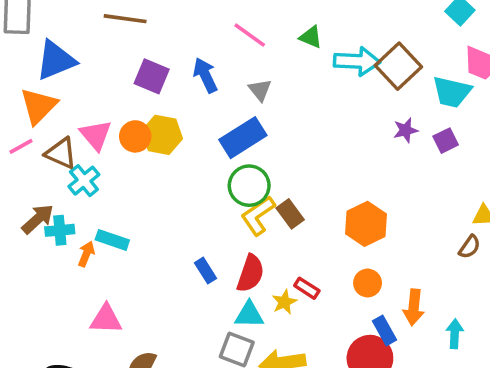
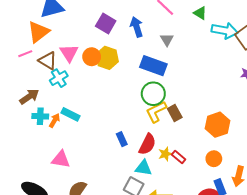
blue rectangle: (243, 138) -> (153, 66), turned 45
cyan cross: (60, 230) -> (40, 116), moved
yellow star: (284, 302) -> (165, 154), moved

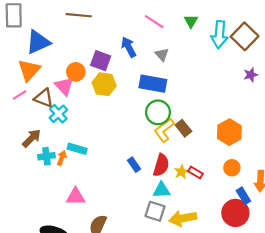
green triangle: (200, 13) -> (191, 21), turned 40
purple square: (106, 23) -> (101, 61), moved
cyan arrow: (225, 31) -> (219, 35), turned 95
orange circle: (92, 57) -> (76, 72), moved

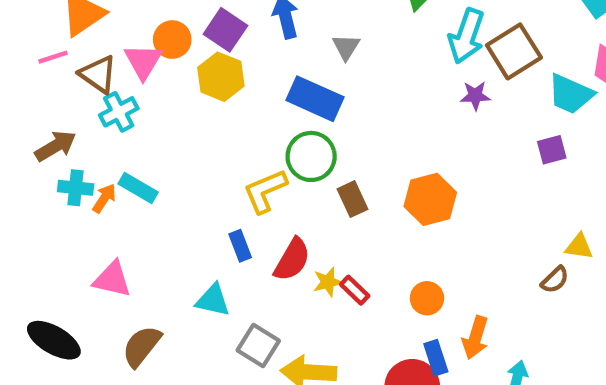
purple star: (251, 75) -> (475, 96), moved
yellow L-shape: (164, 130) -> (265, 191), moved
orange hexagon: (229, 132) -> (430, 199), moved
cyan triangle: (162, 190) -> (213, 300), moved

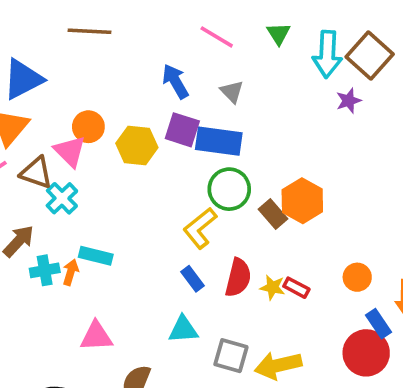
purple square: (225, 30) -> (182, 130), moved
orange hexagon: (430, 199) -> (302, 201), moved
yellow star: (328, 282) -> (273, 287), turned -30

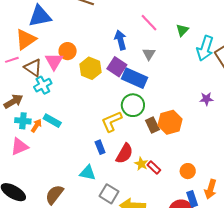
purple star: (349, 101) -> (206, 99), moved
pink triangle: (96, 336) -> (19, 147), moved, turned -36

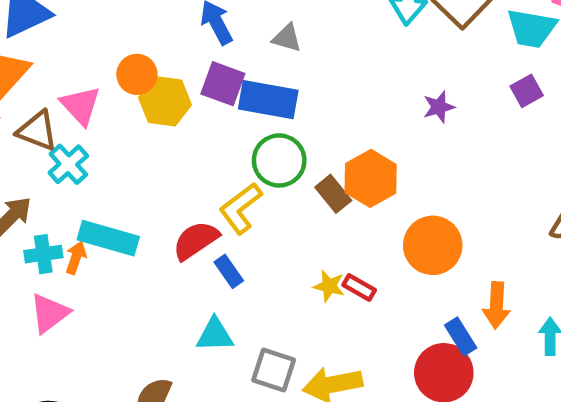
orange circle: (68, 51) -> (137, 74), moved
gray triangle: (149, 54) -> (287, 38), turned -32
cyan rectangle: (52, 121) -> (108, 238), size x1.4
red semicircle: (124, 154) -> (196, 240), moved, turned -140
orange circle: (188, 171) -> (433, 245), moved, size x1.6

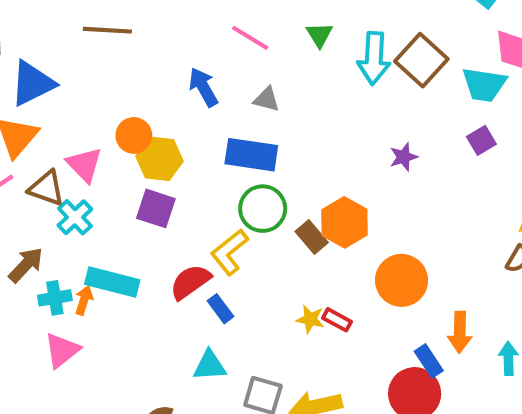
purple square: (223, 84) -> (156, 208), moved

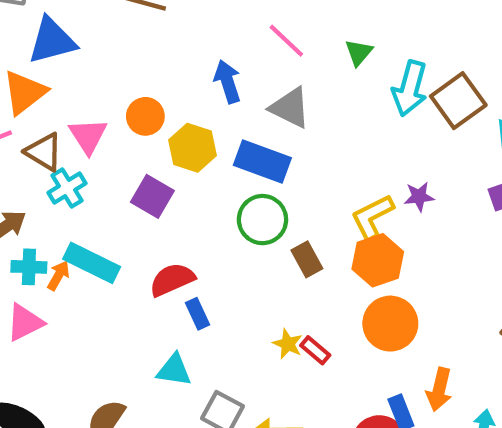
gray triangle: (267, 99) -> (290, 108), size x1.5
yellow hexagon: (159, 159) -> (192, 148), moved
orange hexagon: (345, 222) -> (378, 260), moved
yellow L-shape: (229, 252) -> (372, 217), moved

